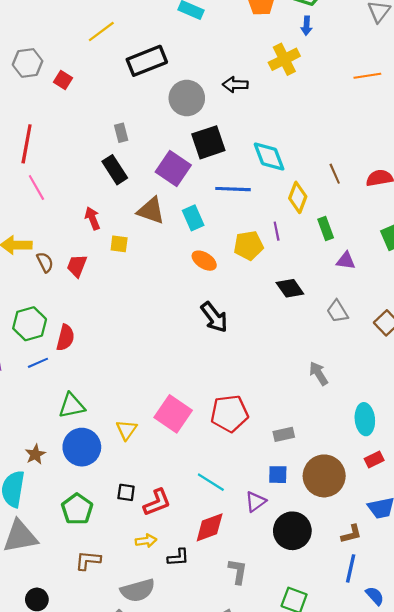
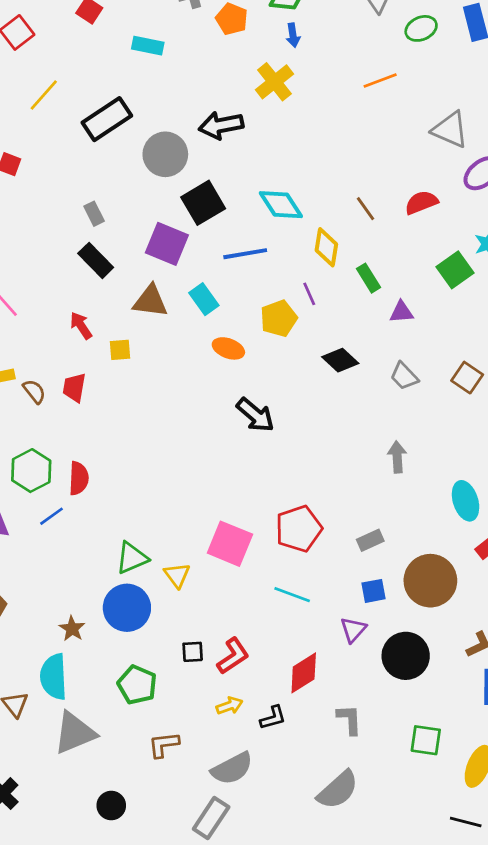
black arrow: (235, 85) -> (221, 125), size x1.4
gray arrow: (319, 373) -> (397, 457), turned 40
green triangle: (72, 406) -> (132, 558), moved
cyan line: (211, 482) -> (292, 595), moved

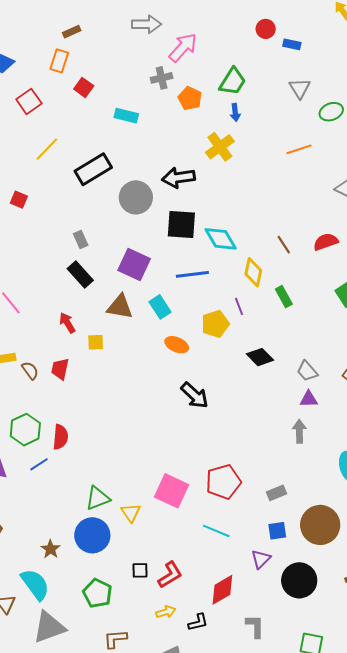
black square: (203, 203) -> (181, 225), moved, turned 32
purple triangle: (401, 312) -> (309, 399), moved
cyan semicircle: (54, 677) -> (35, 584), turned 144

